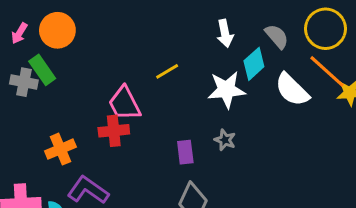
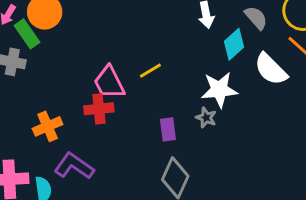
green rectangle: (42, 70) -> (27, 34), moved
yellow line: (167, 71) -> (150, 71), moved
white star: (226, 90) -> (219, 90), moved

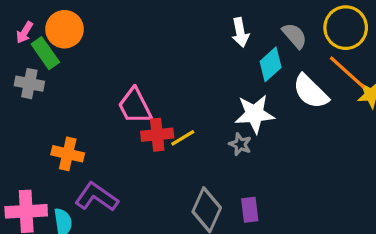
yellow line: (150, 71) -> (183, 138), moved
red cross: (99, 109) -> (157, 135), moved
orange cross: (48, 126) -> (68, 154), turned 36
purple rectangle: (168, 129) -> (250, 210), moved

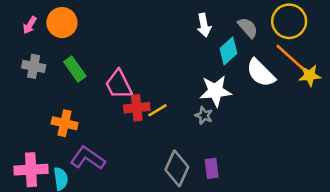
green rectangle: (45, 53) -> (75, 69), moved

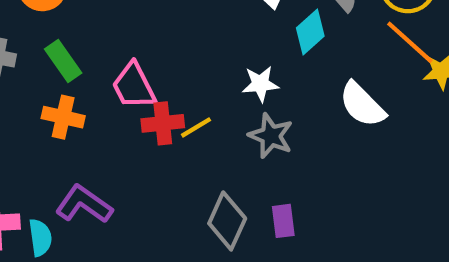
white semicircle: (261, 73) -> (362, 105), moved
white star: (216, 91) -> (260, 84), moved, size x0.7
gray star: (204, 115) -> (271, 136), size x1.5
orange cross: (65, 123) -> (63, 117), moved

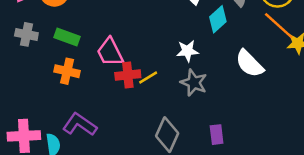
green rectangle: (63, 61) -> (67, 37), turned -35
purple rectangle: (283, 221) -> (217, 135), moved

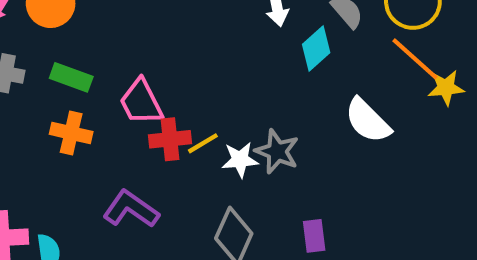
white star: (187, 51) -> (240, 160), moved
purple L-shape: (80, 124) -> (131, 209), moved

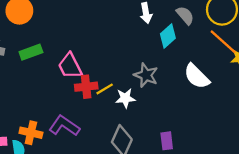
green rectangle: (71, 77) -> (31, 52), turned -40
orange cross: (71, 133) -> (31, 133), moved
gray star: (277, 151) -> (146, 75), moved

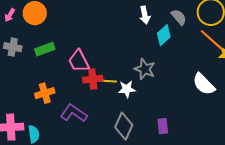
white semicircle: (197, 76) -> (204, 84), moved
yellow line: (105, 89) -> (109, 81), turned 35
orange cross: (31, 133) -> (45, 93), moved, turned -30

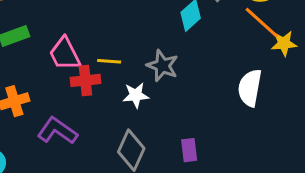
yellow line: (109, 81) -> (109, 61), moved
white semicircle: (204, 84) -> (250, 88), turned 55

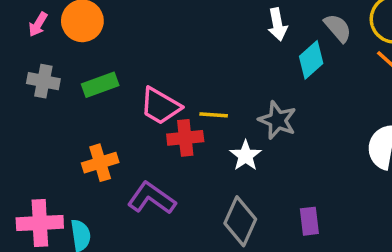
pink trapezoid: (65, 54) -> (160, 106), turned -33
white star: (136, 95) -> (246, 156), turned -30

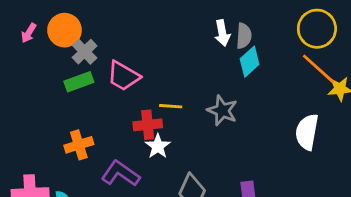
gray semicircle: (338, 28) -> (244, 36), moved, turned 45
gray cross: (43, 81) -> (85, 52), moved, turned 35
pink trapezoid: (160, 106) -> (123, 76), moved
white star: (246, 156) -> (158, 146), moved

